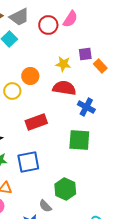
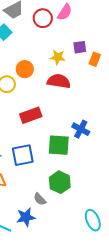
orange rectangle: (100, 66) -> (95, 59), turned 64
blue cross: (86, 107) -> (81, 129), moved
green square: (79, 140) -> (59, 145), moved

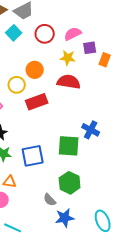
pink semicircle: (65, 12) -> (73, 34), moved, turned -150
red circle: (43, 18) -> (45, 34), moved
red rectangle: (31, 115) -> (37, 102), moved
blue star: (26, 217) -> (65, 218), moved

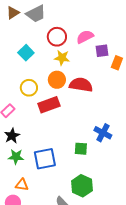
cyan square: (14, 33) -> (26, 53), moved
yellow star: (68, 58) -> (62, 58), moved
orange circle: (35, 70) -> (57, 80), moved
green square: (69, 146) -> (81, 149), size x0.6

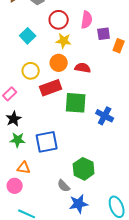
pink semicircle: (85, 37) -> (87, 20), turned 126
red semicircle: (81, 85) -> (83, 68), size x0.7
green square: (81, 149) -> (76, 103), moved, size x1.6

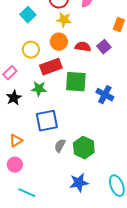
purple square: (104, 34) -> (104, 47), moved, turned -32
green star: (18, 140) -> (39, 89), moved
orange triangle: (24, 168) -> (16, 141), moved, turned -40
gray semicircle: (64, 186) -> (60, 146), moved, turned 72

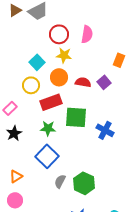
cyan square: (28, 15) -> (37, 62), moved
green star: (39, 89) -> (48, 128), moved
blue square: (47, 121) -> (47, 156), turned -35

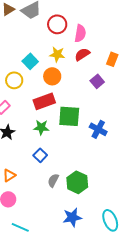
red circle: (59, 34) -> (57, 24), moved
red semicircle: (83, 82) -> (82, 54), moved, turned -42
yellow circle: (31, 85) -> (14, 80), moved
blue square: (47, 156) -> (40, 155), size x0.6

